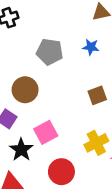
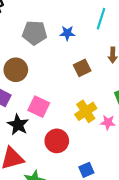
blue star: (91, 47) -> (67, 33), moved
pink square: (46, 132) -> (39, 107), turned -30

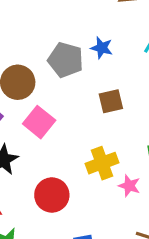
gray pentagon: (35, 33) -> (66, 60), moved
pink square: (39, 107) -> (39, 122), moved

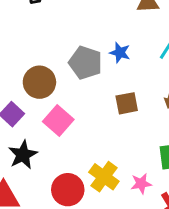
yellow cross: (102, 163) -> (104, 177), moved, turned -36
pink star: (129, 186) -> (141, 184), turned -30

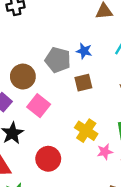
brown square: (127, 103) -> (83, 83), moved
yellow cross: (104, 177) -> (86, 131), moved

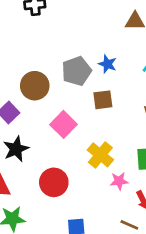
gray pentagon: (58, 60) -> (76, 71), turned 30
pink square: (39, 106) -> (64, 124), moved

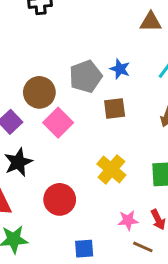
pink square: (64, 124) -> (58, 123), moved
pink star: (119, 181) -> (128, 220), moved

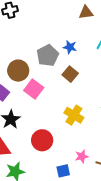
brown square: (115, 109) -> (70, 74), turned -35
pink star: (128, 220) -> (82, 156), moved

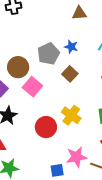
brown triangle: (86, 13) -> (79, 13), moved
red circle: (42, 140) -> (46, 127), moved
pink star: (82, 156) -> (77, 157), size x1.5

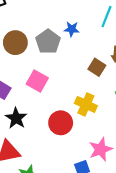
brown circle: (18, 67) -> (15, 43), moved
brown square: (70, 74) -> (97, 67), moved

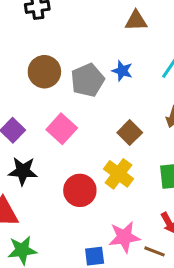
brown square: (97, 67) -> (130, 133), moved
black star: (16, 118) -> (23, 171), turned 30

